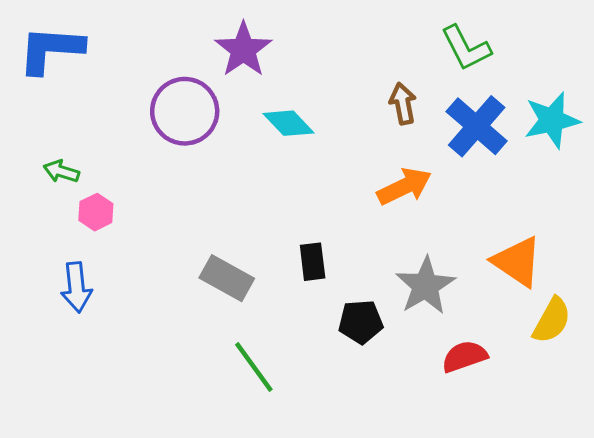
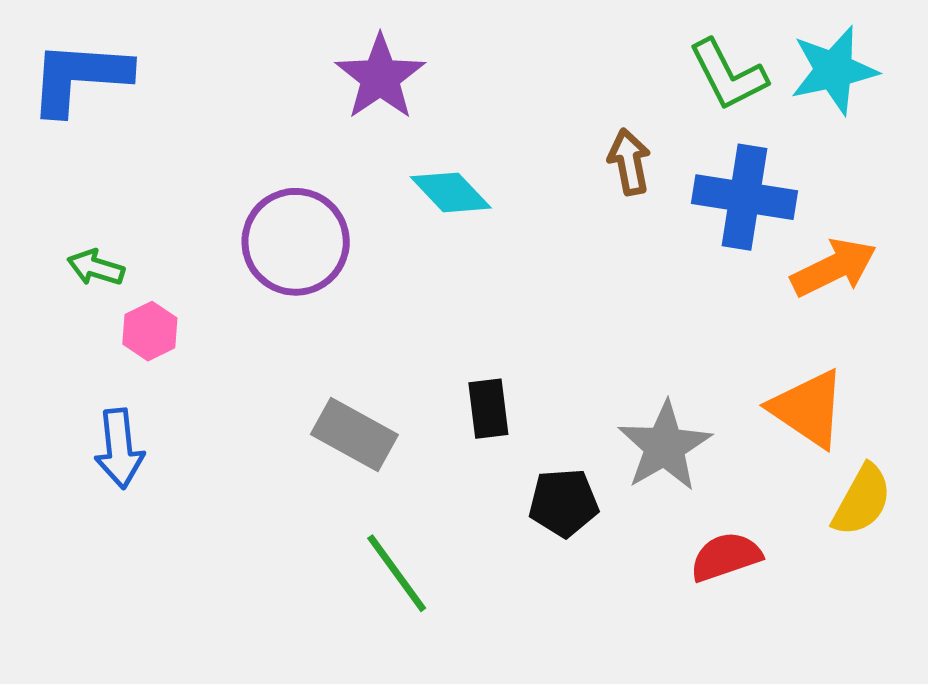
purple circle: (185, 111) -> (296, 242), moved
cyan star: (552, 120) -> (834, 70), moved
blue cross: (477, 126) -> (745, 197), turned -32
orange arrow: (404, 186) -> (834, 268), moved

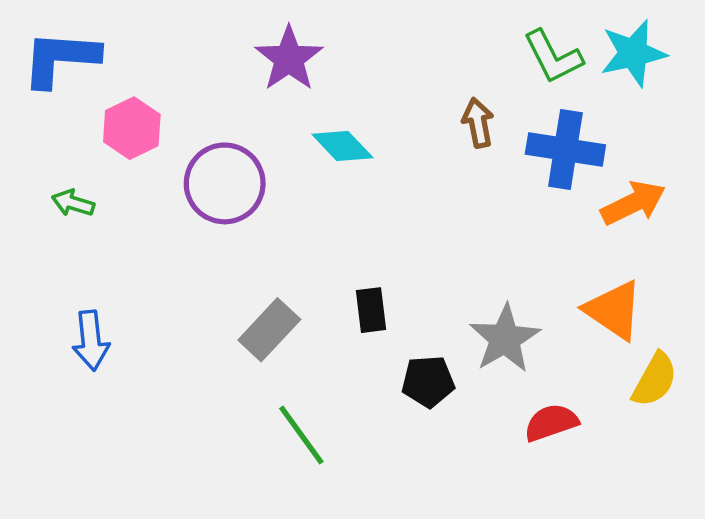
pink hexagon: (150, 331) -> (132, 128), moved, size x1.4
gray rectangle: (354, 435) -> (269, 330), turned -76

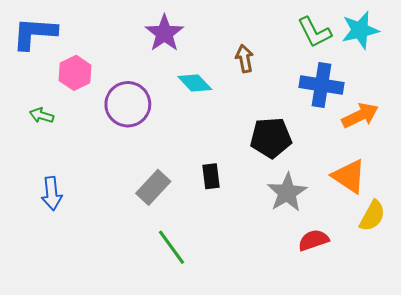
brown arrow: (478, 123) -> (244, 59), moved
black pentagon: (428, 381) -> (271, 138), moved, size x1.4

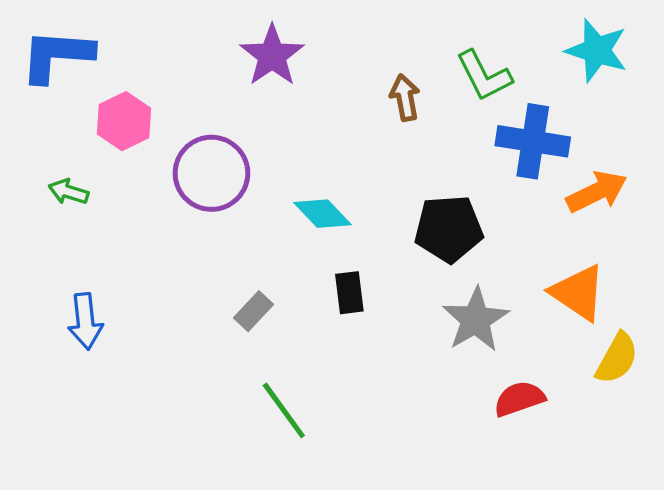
cyan star: (360, 30) -> (597, 50), turned 30
green L-shape: (314, 32) -> (484, 76), moved
cyan diamond: (195, 83) -> (322, 214), moved
gray rectangle: (153, 187) -> (254, 311), size x0.7

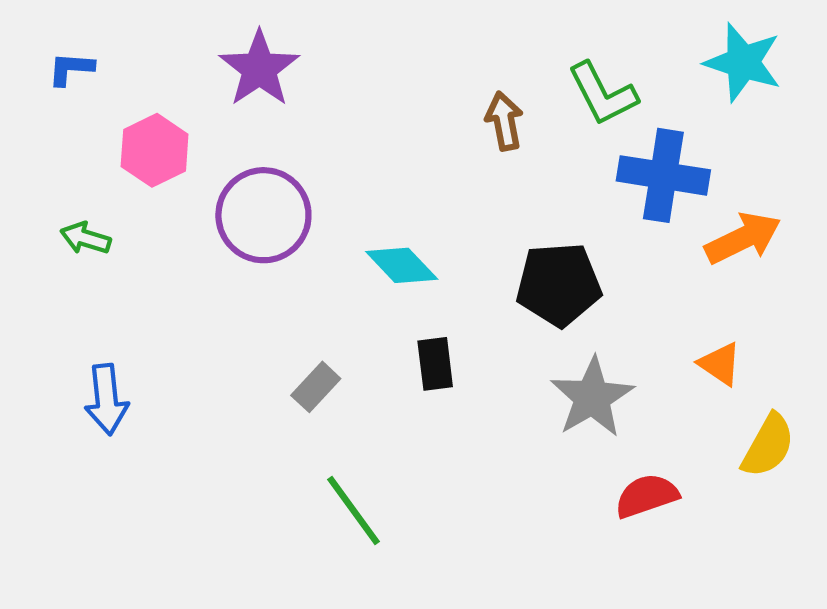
blue L-shape: (57, 56) -> (71, 69), size x0.5
purple star: (272, 56) -> (259, 69), moved
orange triangle: (578, 293) -> (720, 364), size x0.6

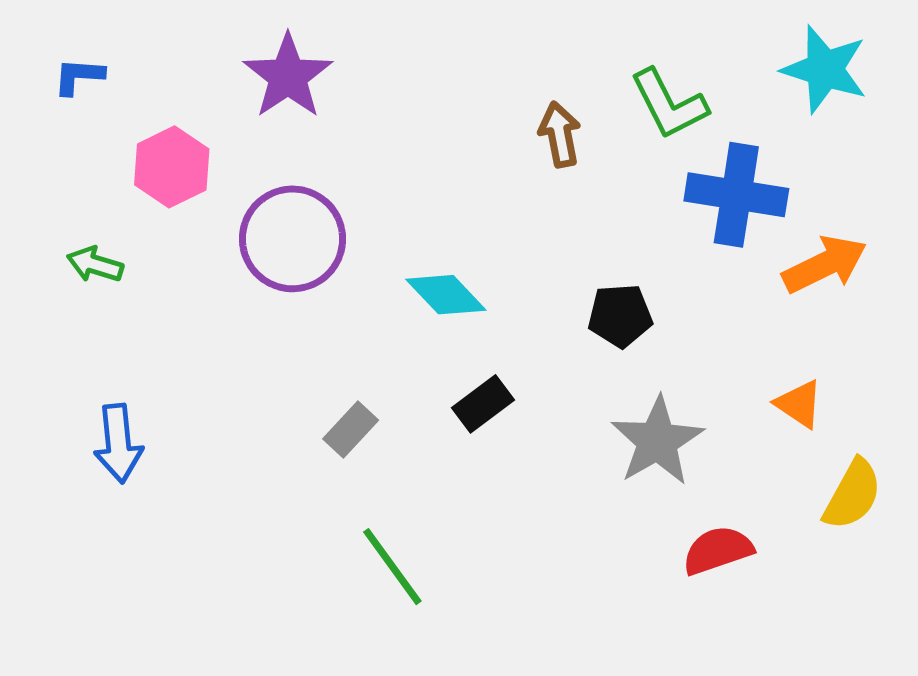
black pentagon: (559, 284) -> (620, 316), size x0.7
black rectangle: (435, 364) -> (483, 404), turned 60

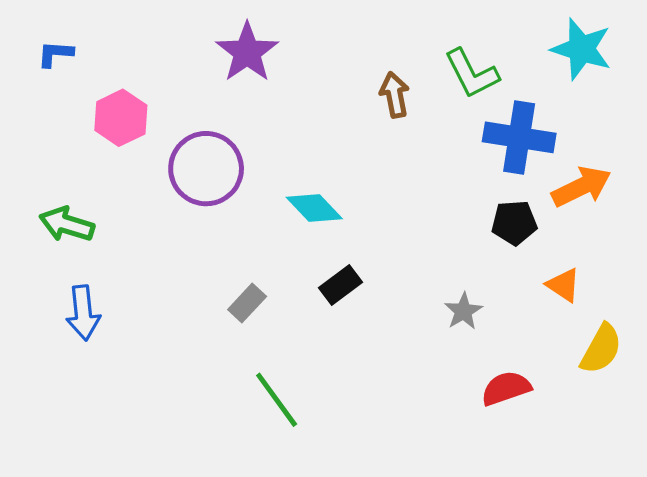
purple star: (288, 76) -> (247, 52), moved
green arrow: (95, 264) -> (67, 224), moved, size x1.4
black pentagon: (620, 316) -> (514, 223), moved
gray star: (657, 441) -> (463, 311), size x0.6

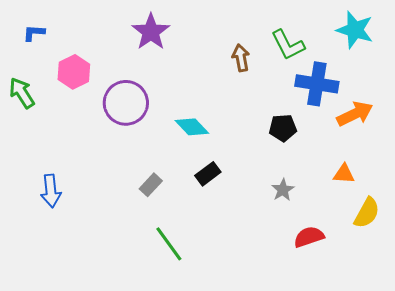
black pentagon: (514, 223) -> (283, 128), moved
green arrow: (67, 224) -> (22, 93), moved, turned 40
orange triangle: (563, 285) -> (344, 174), turned -30

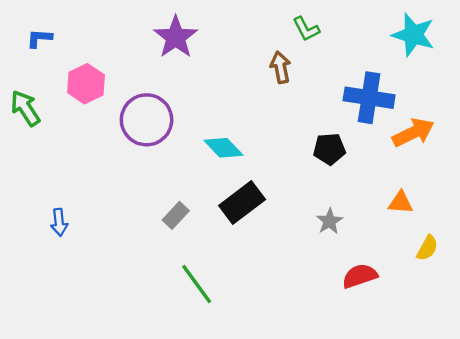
green L-shape: (288, 45) -> (306, 29), moved, size x0.7
black rectangle: (208, 174) -> (242, 203), size x1.5
blue arrow: (51, 191) -> (59, 222), size x0.7
yellow semicircle: (367, 213) -> (427, 248), size x0.7

